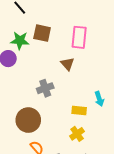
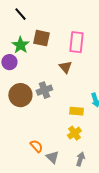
green star: (20, 41) -> (20, 45), turned 30
brown circle: (28, 120) -> (20, 95), moved

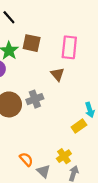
yellow rectangle: (76, 111) -> (79, 126), moved, turned -40
yellow cross: (74, 133) -> (64, 156), moved

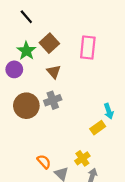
brown square: (32, 43) -> (49, 43), turned 36
brown triangle: (57, 74) -> (54, 72), moved

